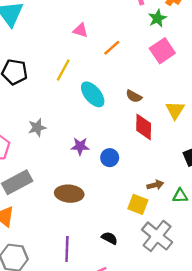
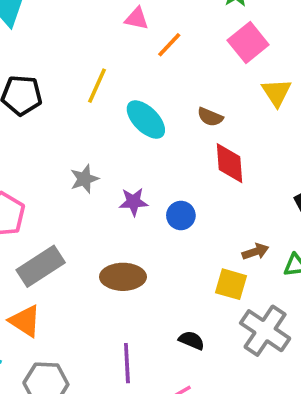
pink triangle: (80, 30) -> (137, 19), moved
yellow triangle: (175, 110) -> (277, 92), moved
gray star: (37, 128) -> (84, 179), moved

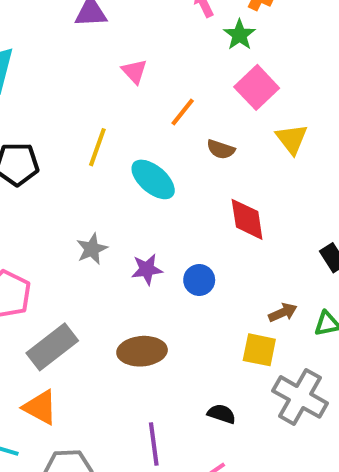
pink triangle: (137, 19) -> (134, 71), turned 40
orange line: (169, 45) -> (183, 112), moved
brown semicircle: (210, 117) -> (221, 149), moved

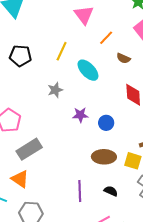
pink triangle: (134, 71) -> (84, 15), size x1.5
gray star: (92, 249) -> (55, 90), moved
brown ellipse: (142, 351) -> (104, 157), moved
purple line: (154, 444) -> (80, 191), moved

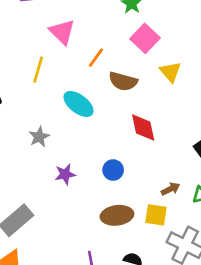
yellow line: (62, 51) -> (38, 70), moved
brown semicircle: (123, 58) -> (123, 81), size x1.5
purple star: (80, 115) -> (65, 174), moved

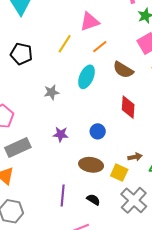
pink triangle: (62, 32) -> (90, 22), turned 40
orange line: (96, 58) -> (100, 47), moved
cyan ellipse: (79, 104) -> (87, 77), turned 60
purple star: (65, 174) -> (61, 134), moved

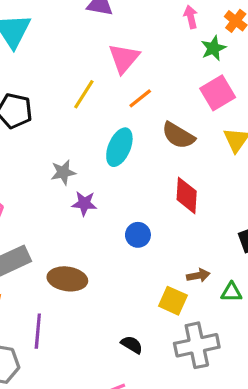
pink triangle: (90, 22) -> (124, 58), turned -30
purple star: (61, 134) -> (84, 203), moved
brown ellipse: (91, 165) -> (67, 279), moved
purple line: (63, 196) -> (38, 331), moved
gray cross: (134, 200) -> (197, 345), turned 36

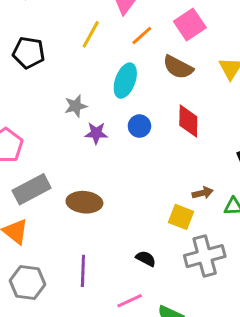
pink square: (218, 93) -> (190, 24), moved
blue circle: (138, 235) -> (139, 126), moved
purple line: (38, 331) -> (83, 271), moved

